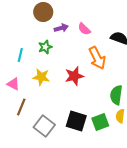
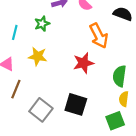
red star: (74, 76) -> (83, 63), moved
green square: (100, 122) -> (115, 121), moved

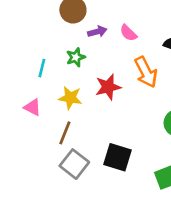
red star: (83, 63) -> (108, 87), moved
brown line: (16, 89) -> (65, 133), moved

